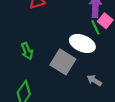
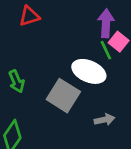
gray arrow: (94, 80) -> (104, 120), turned 136

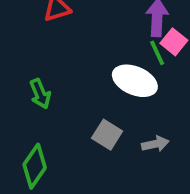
gray square: (63, 96) -> (107, 135), moved, size x0.7

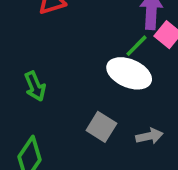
green line: (157, 53) -> (136, 46), moved, turned 70

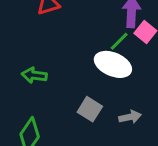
green arrow: (35, 86) -> (34, 75), turned 120

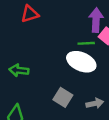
green line: (119, 41) -> (86, 43), turned 42

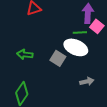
gray square: (63, 97) -> (58, 58), moved

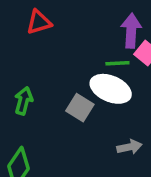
green arrow: (25, 54) -> (24, 101), turned 98

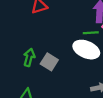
gray square: (80, 108) -> (49, 62), moved

